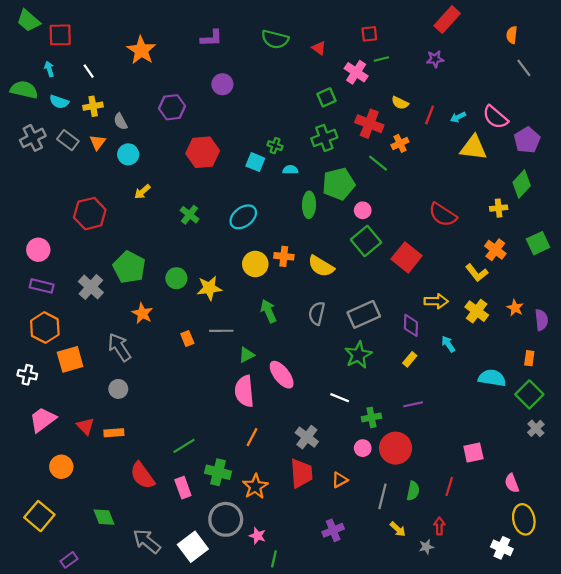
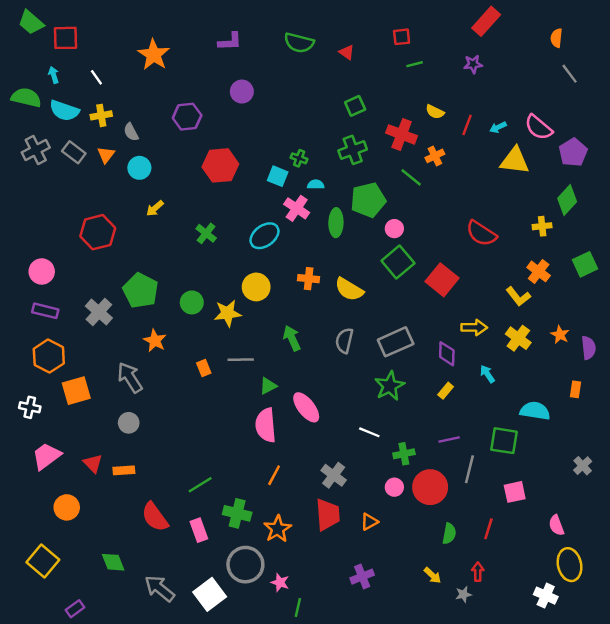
pink cross: (356, 72) -> (297, 208), moved
cyan semicircle: (59, 102) -> (64, 111), size x1.4
yellow circle: (255, 264) -> (256, 287), moved
green square: (529, 394) -> (504, 441), moved, turned -36
gray line: (382, 496) -> (469, 469), moved

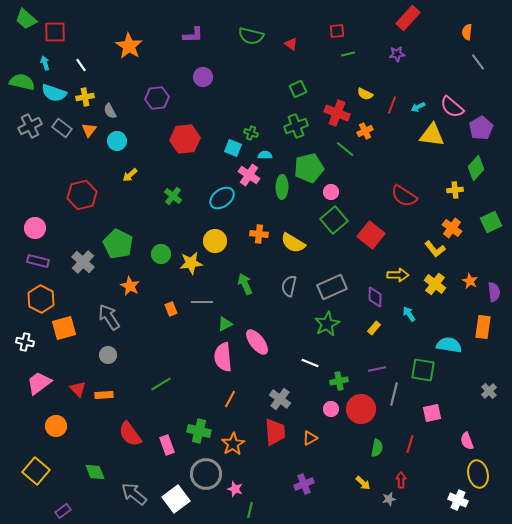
orange rectangle: (575, 389) -> (483, 327), size x1.6
green line: (200, 485) -> (161, 384), moved

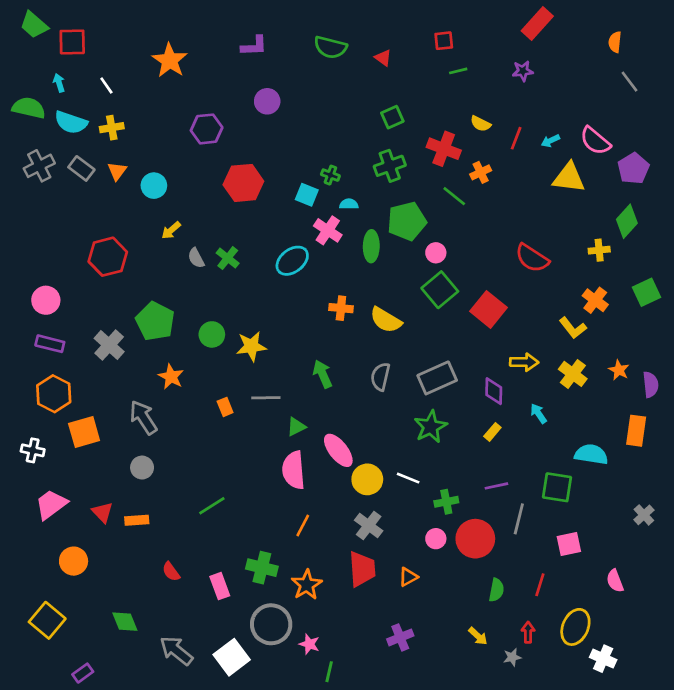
gray semicircle: (110, 111) -> (196, 258), moved
yellow circle: (215, 241) -> (367, 479), moved
red semicircle: (130, 434) -> (171, 572), size x0.6
yellow ellipse: (478, 474) -> (575, 627), moved, turned 36

